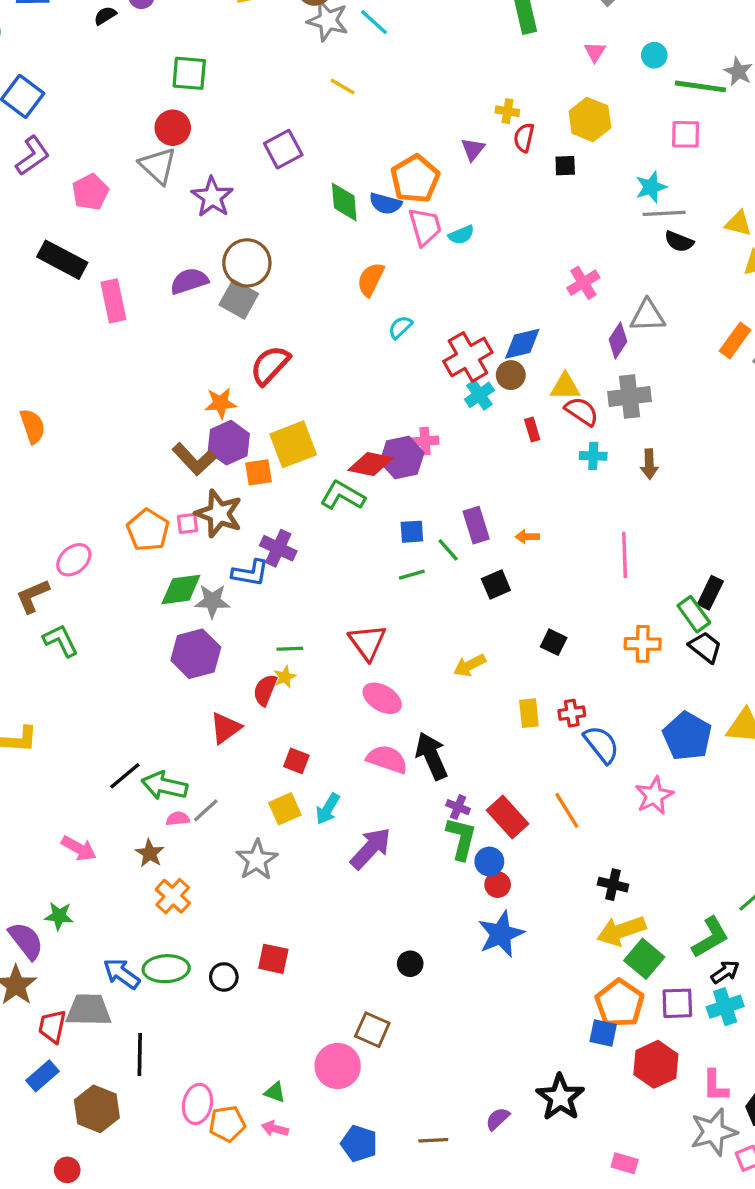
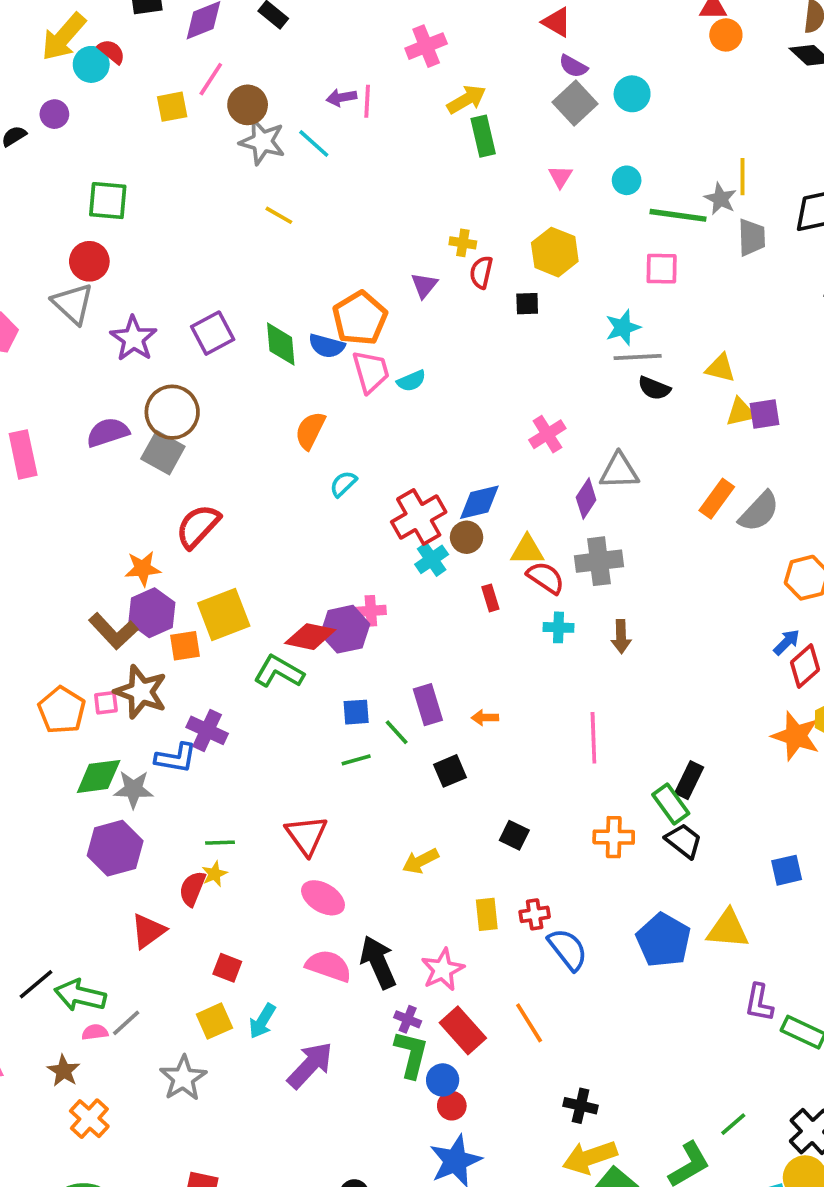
purple square: (283, 149) -> (213, 333), moved
pink star: (654, 796) -> (443, 970), moved

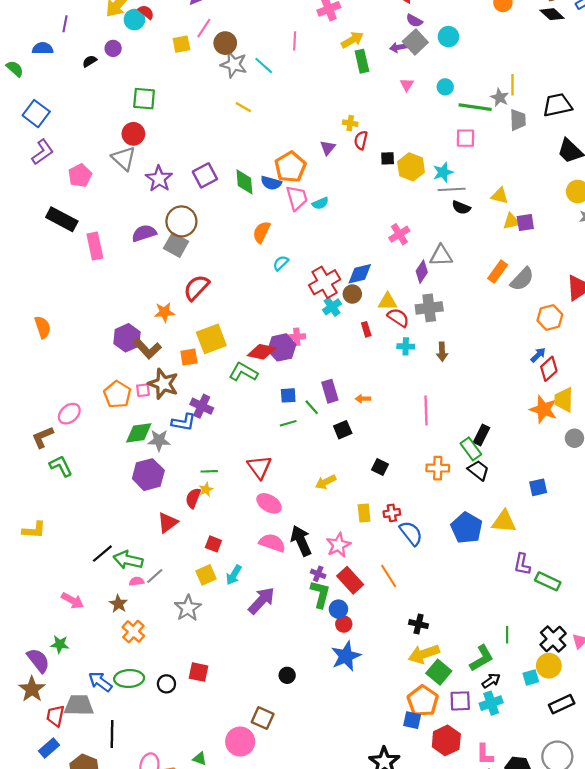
purple arrow: (341, 98) -> (398, 47), moved
yellow hexagon: (555, 252) -> (411, 167), moved
purple hexagon: (152, 613) -> (127, 338), moved
green line: (733, 1124) -> (507, 635), turned -49

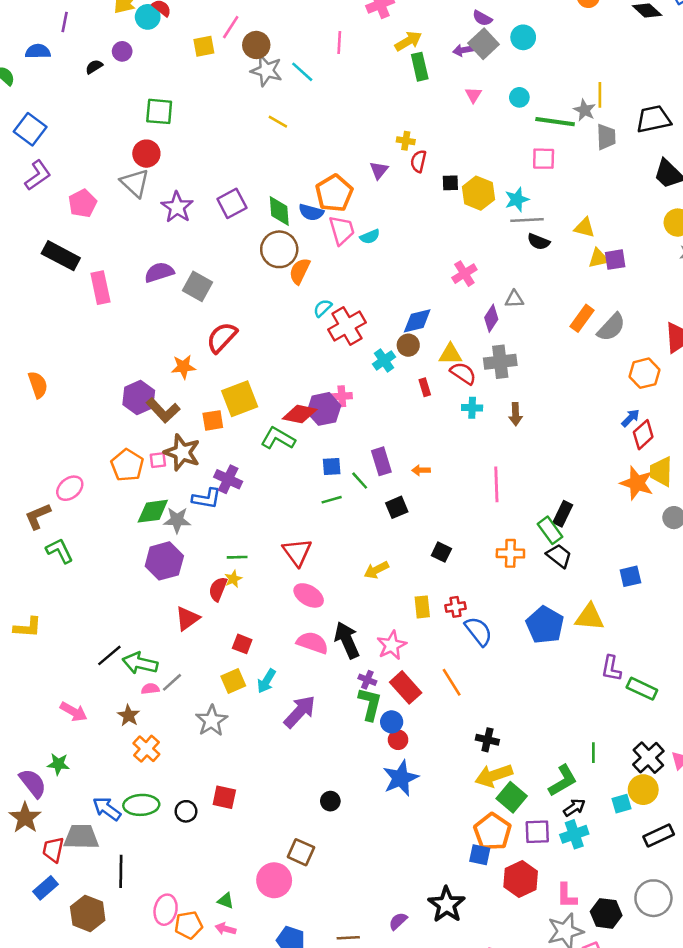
brown circle: (181, 221) -> (279, 249), moved
gray triangle: (441, 256) -> (514, 299), size x0.7
red cross: (325, 282) -> (347, 326), moved

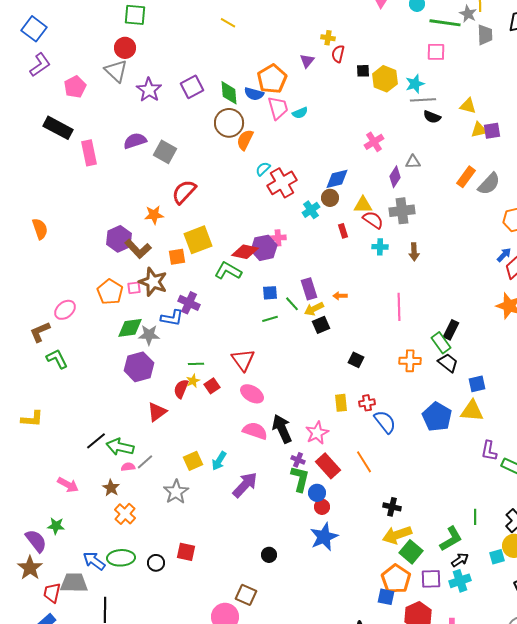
yellow arrow: (376, 570) -> (314, 309), moved
blue square: (630, 576) -> (477, 384), moved
red square: (242, 644) -> (212, 386), moved, turned 35

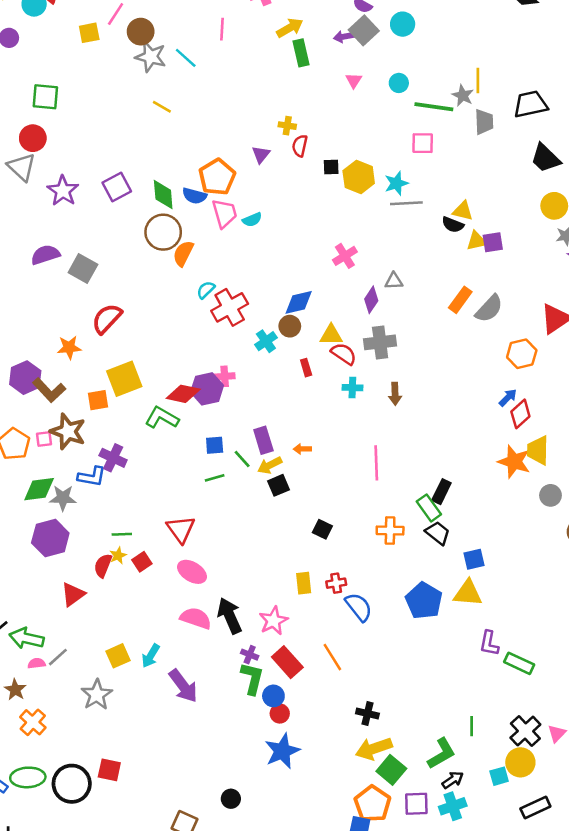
black semicircle: (432, 117) -> (453, 225), moved
purple arrow: (245, 485) -> (183, 686), turned 100
black circle: (269, 555) -> (231, 799), moved
black circle: (156, 563) -> (72, 784), size x1.8

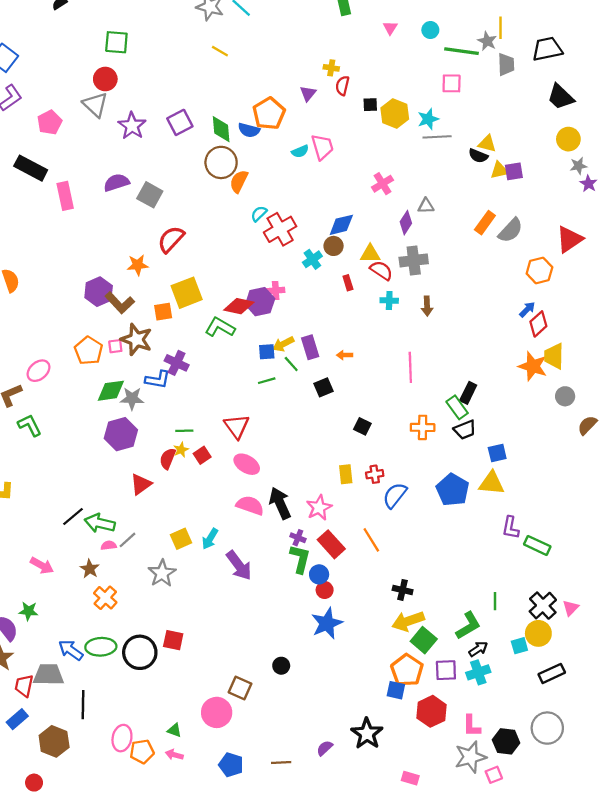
pink trapezoid: (225, 213) -> (322, 147), moved
yellow arrow: (270, 465) -> (283, 344), moved
black trapezoid: (438, 533) -> (465, 430), turned 120
blue semicircle: (359, 607) -> (395, 495), turned -104

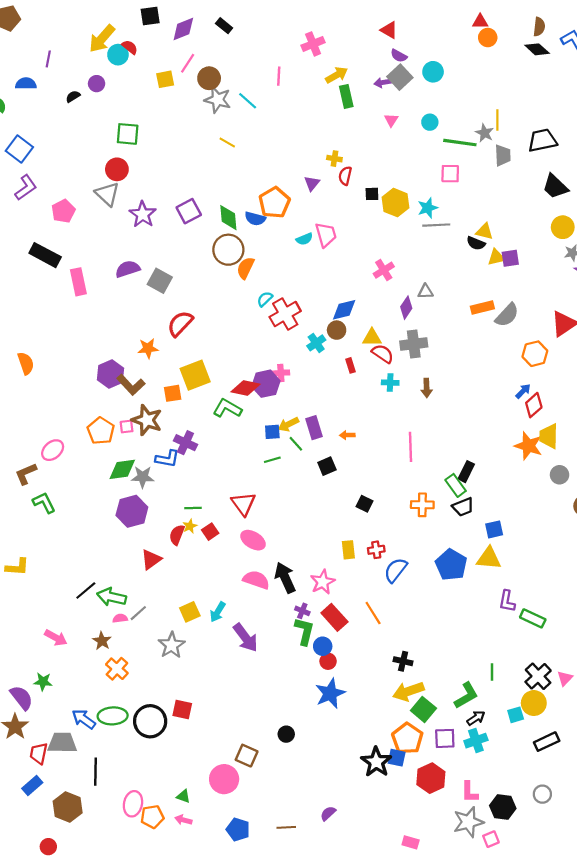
orange rectangle: (485, 223) -> (482, 308), turned 40
gray circle: (547, 728) -> (542, 794), size x0.6
black star: (367, 734) -> (376, 762), moved

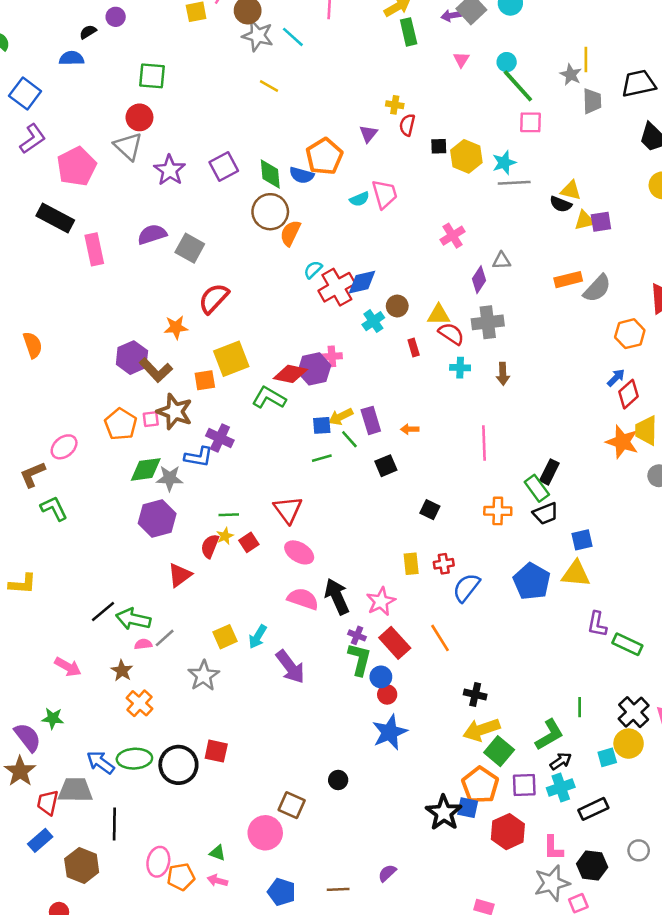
blue semicircle: (26, 84) -> (72, 58), moved
green line: (460, 143) -> (518, 86), moved, turned 40
pink pentagon: (63, 211) -> (77, 166), size x1.4
blue diamond: (344, 310) -> (362, 282), moved
black rectangle: (547, 742) -> (593, 809), moved

